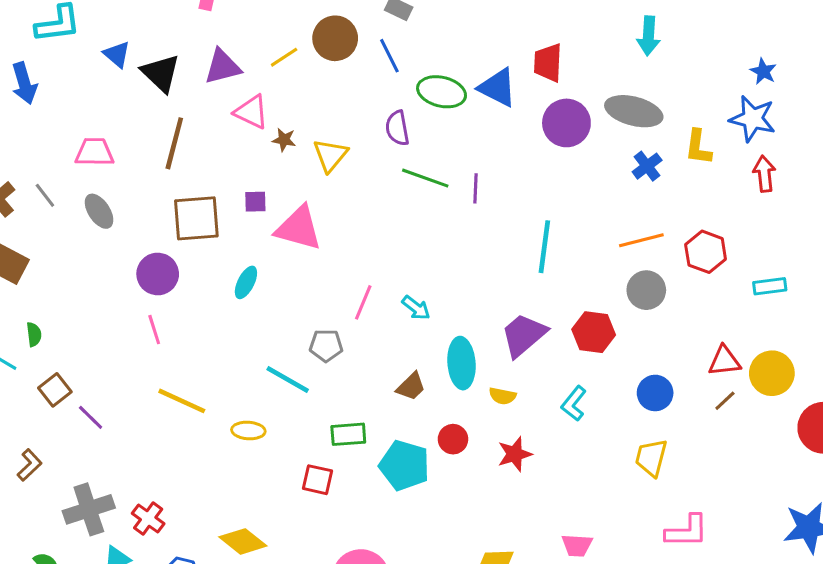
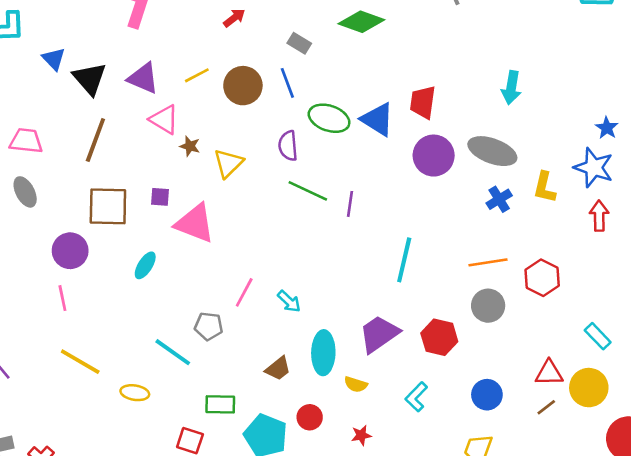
brown circle: (335, 38) -> (243, 86), moved
purple triangle: (223, 67) -> (143, 78), turned 32
cyan rectangle: (770, 286) -> (598, 336), moved, turned 48
red star: (515, 454) -> (361, 435), size x0.7

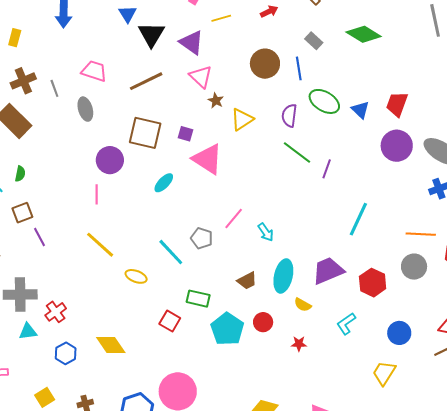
yellow line: (197, 75) -> (221, 18), moved
blue triangle: (378, 119) -> (360, 110), size x0.7
brown line: (95, 140) -> (146, 81), turned 32

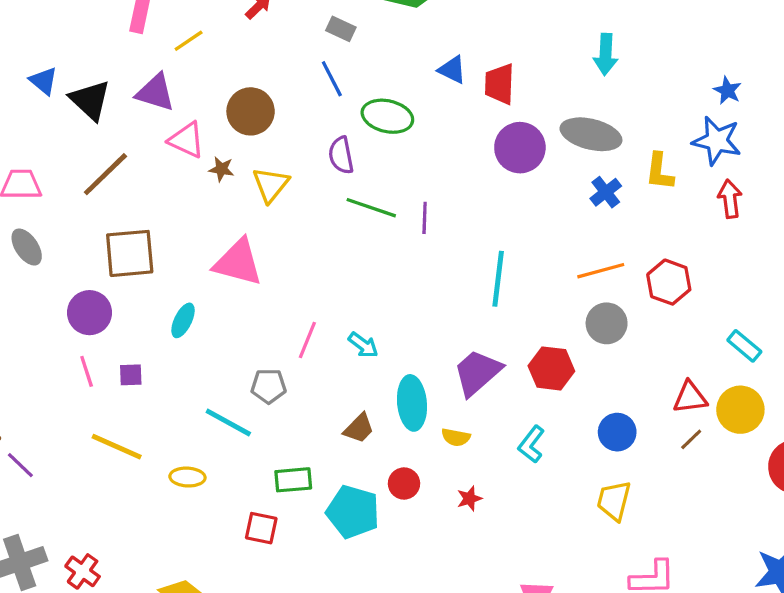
brown circle: (265, 64) -> (251, 111), moved
blue triangle: (360, 110) -> (452, 70), moved
purple square: (186, 134) -> (131, 375), moved

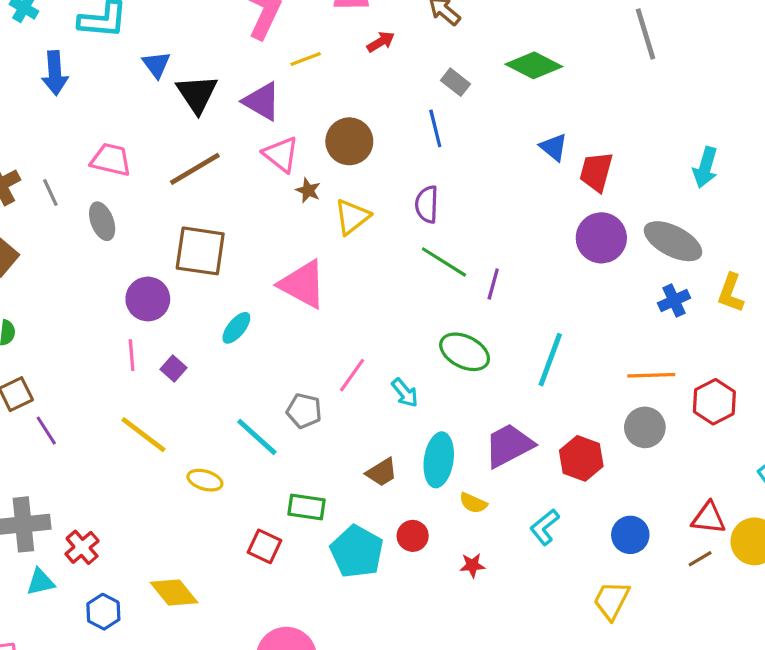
green ellipse: (387, 116) -> (465, 352), moved
purple square: (131, 375) -> (173, 369), turned 30

